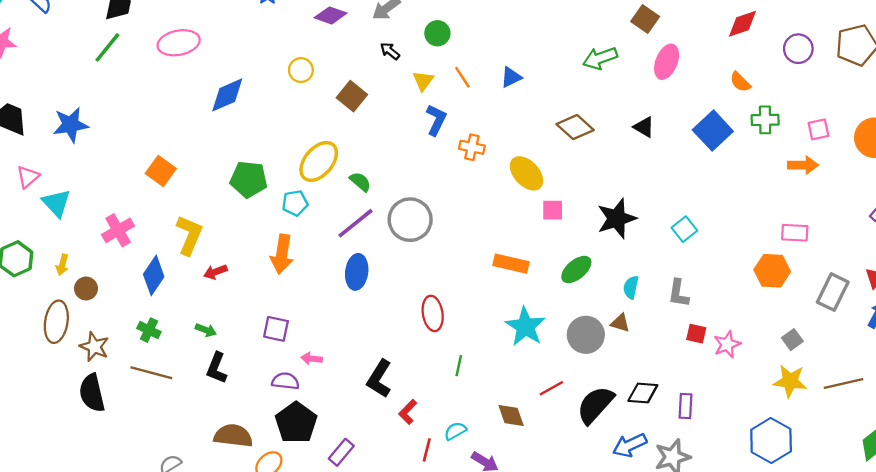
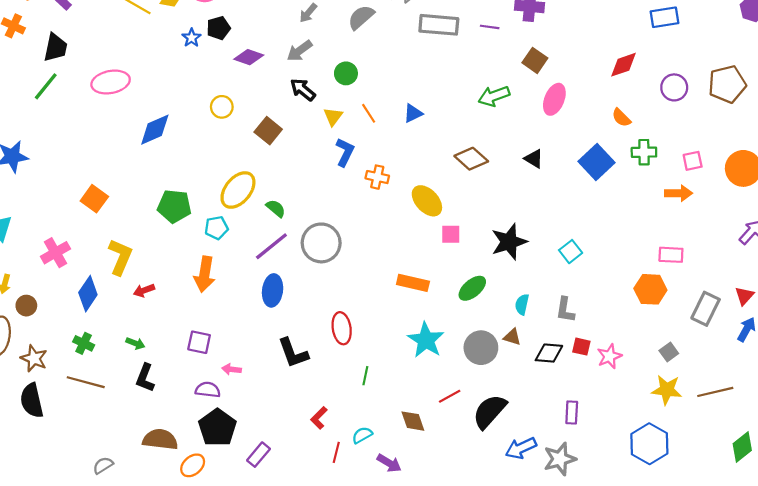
black arrow: (390, 51) -> (303, 90), size x1.4
black L-shape: (379, 379) -> (293, 353), moved, turned -52
black diamond: (643, 393) -> (549, 353), moved

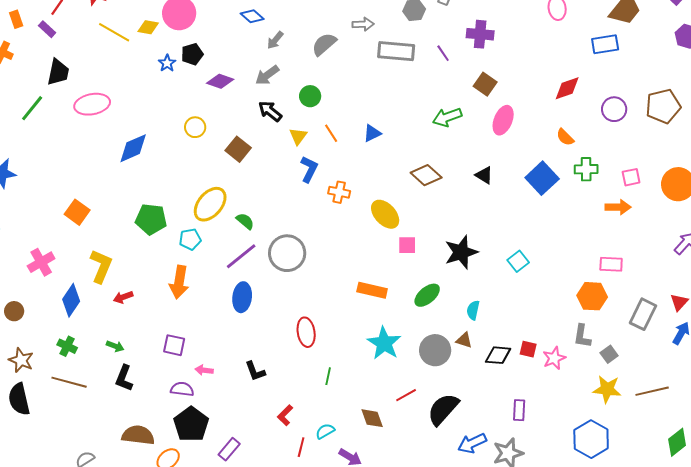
purple line: (490, 27) -> (443, 53), turned 48
black trapezoid: (55, 47) -> (58, 72), moved
gray L-shape: (565, 310) -> (582, 336), moved
black L-shape: (293, 353) -> (255, 371), moved, size x0.7

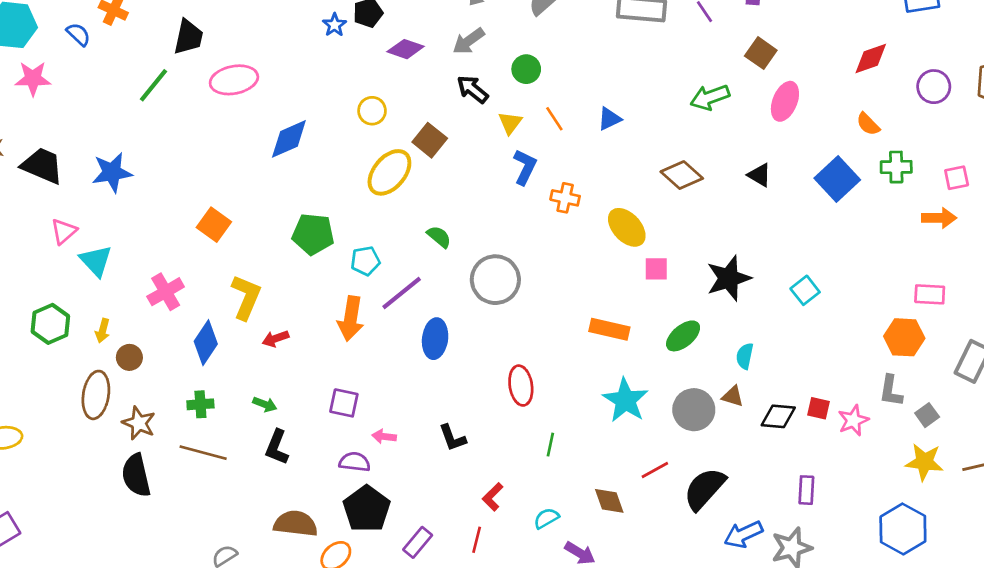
yellow ellipse: (210, 204) -> (389, 172), moved
purple line: (241, 256) -> (402, 293), moved
green cross: (67, 346) -> (200, 404), turned -30
red line: (301, 447) -> (477, 540), moved

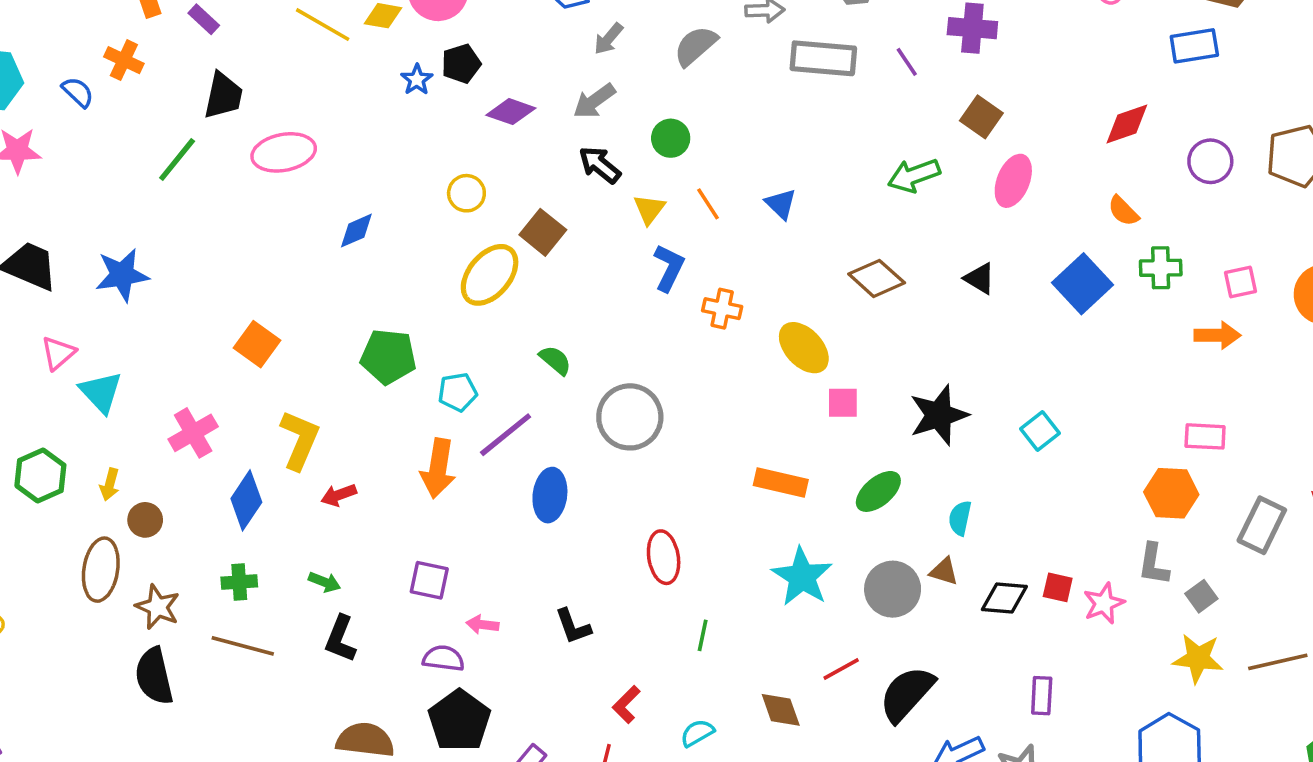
blue triangle: (609, 119) -> (781, 204), turned -50
blue diamond: (289, 139) -> (356, 231), size x0.7

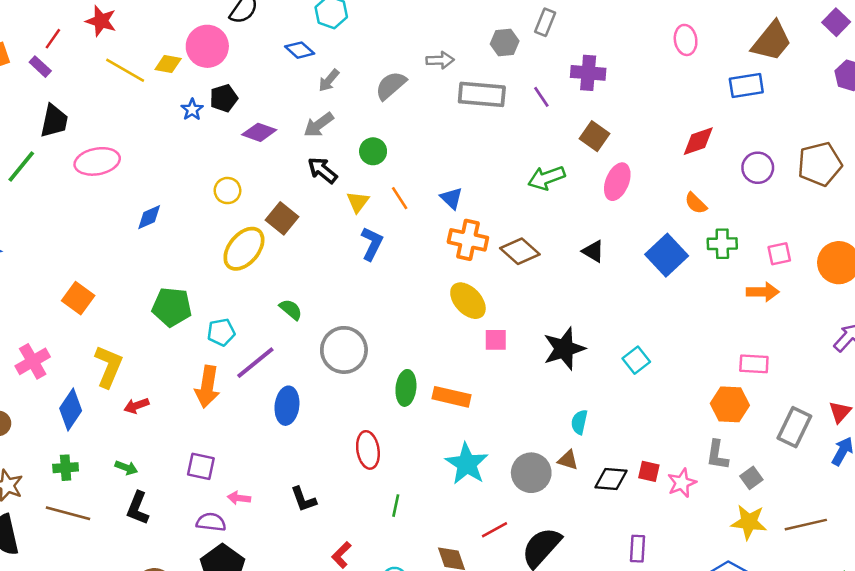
orange cross: (722, 309) -> (468, 240), moved, size x1.4
green ellipse: (878, 491) -> (406, 388), moved, turned -44

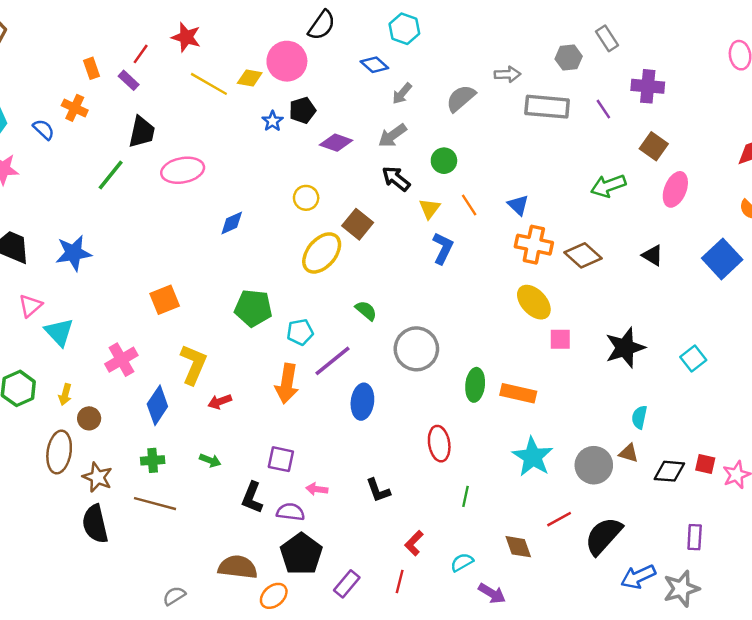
gray rectangle: (545, 22) -> (607, 38), turned -55
orange square: (78, 298) -> (165, 300), turned 32
black L-shape: (138, 508) -> (252, 498), moved

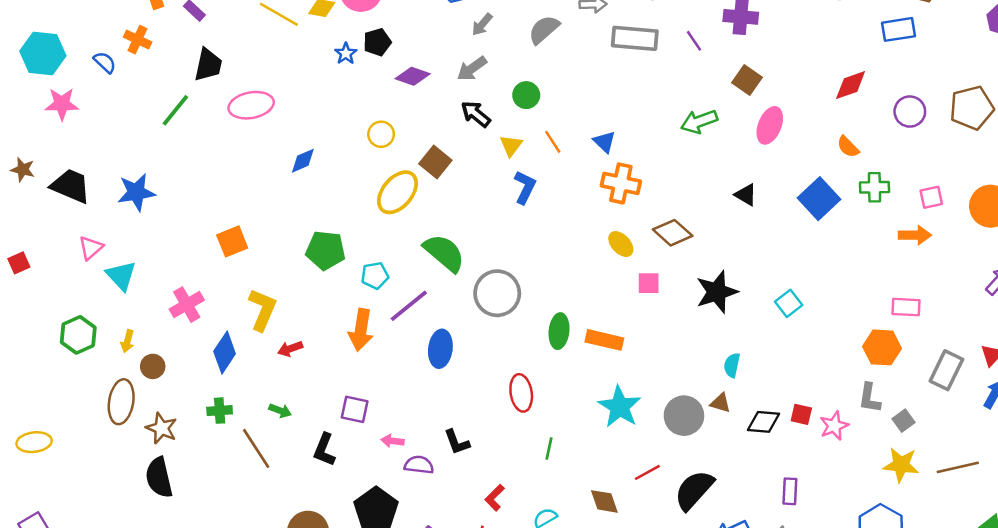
brown diamond: (583, 255) -> (673, 233), moved
yellow ellipse: (534, 302) -> (621, 244), size x0.7
green semicircle: (366, 311) -> (444, 253), size x1.8
brown line: (155, 504) -> (256, 448), moved, turned 42
purple semicircle: (290, 512) -> (419, 465), moved

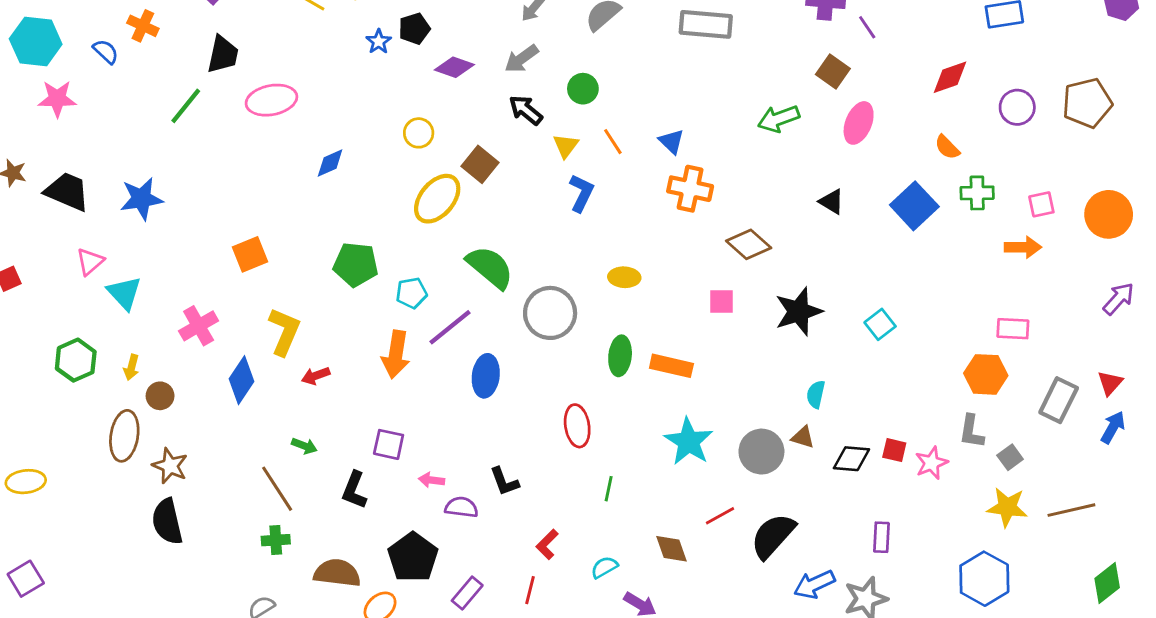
purple line: (694, 41) -> (867, 27), moved
yellow ellipse: (621, 244) -> (624, 277), moved, turned -44
green cross: (220, 411) -> (276, 540), moved

